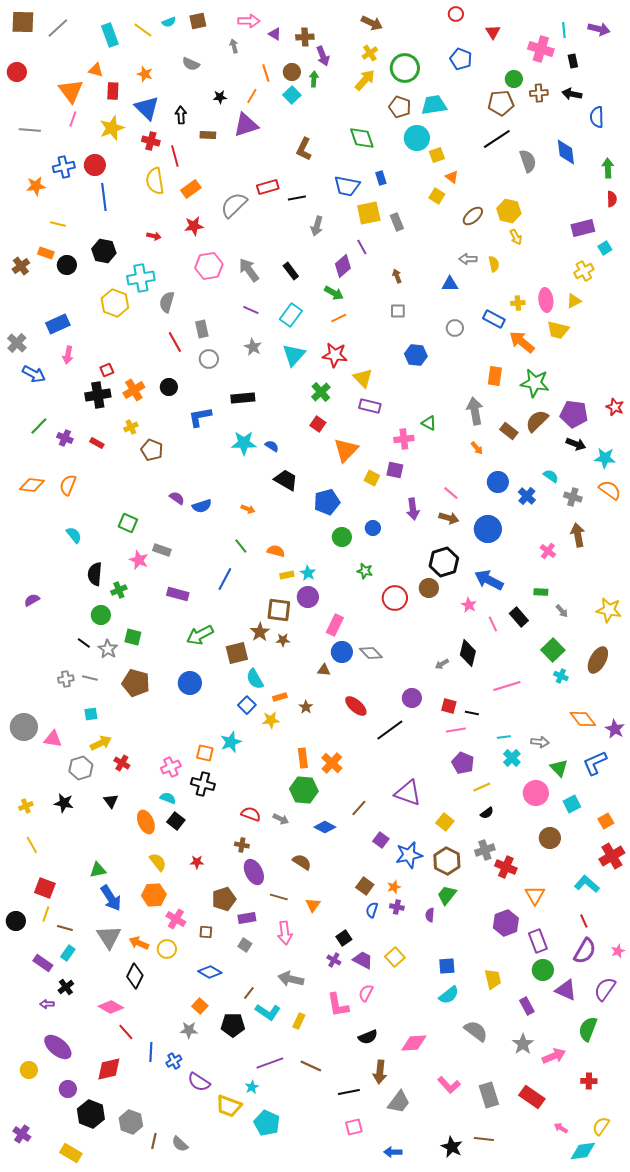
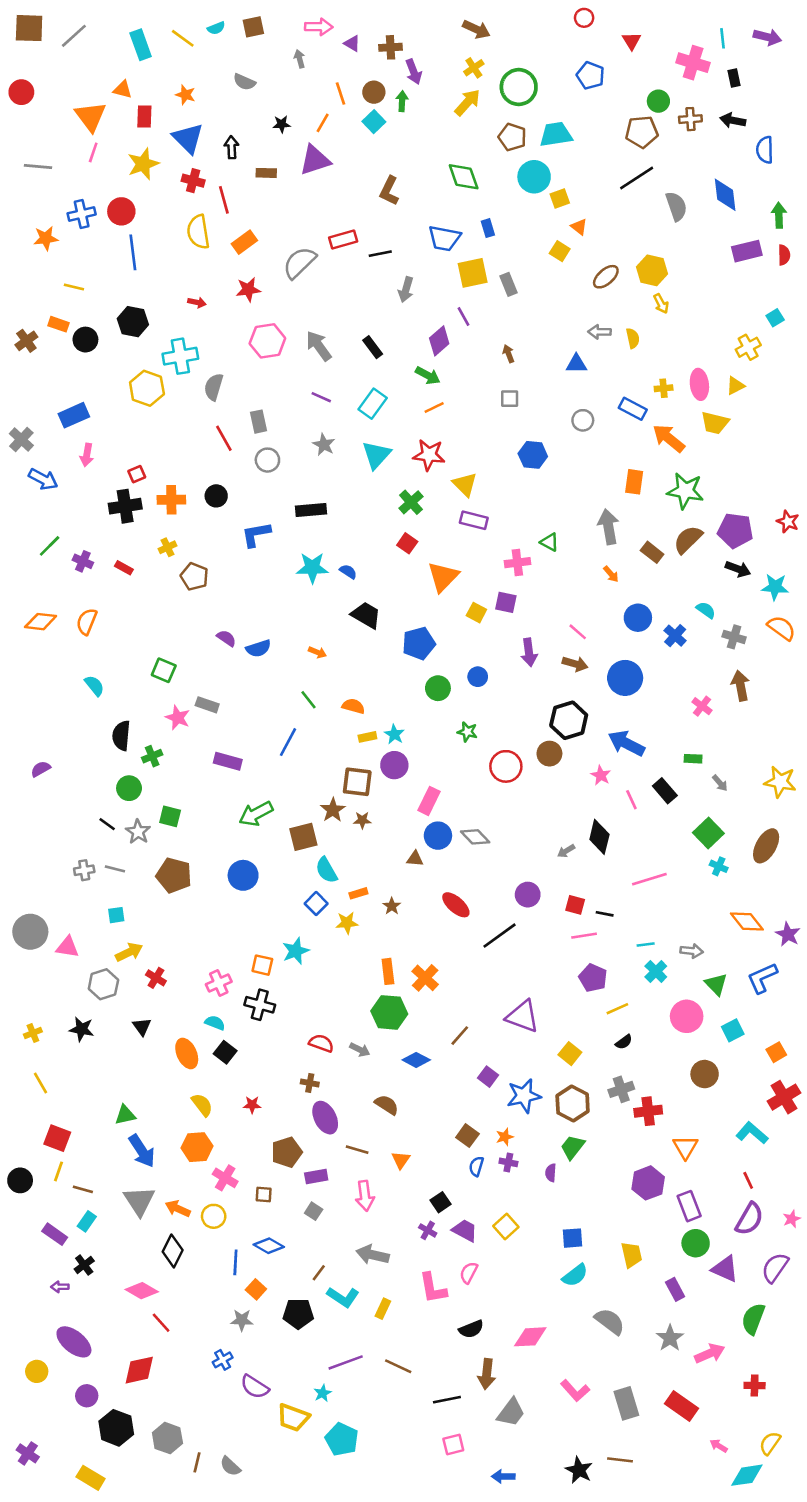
purple rectangle: (583, 228) -> (747, 251), moved
orange cross: (134, 390) -> (171, 500), turned 30
red cross: (506, 867) -> (648, 1111), turned -30
blue line: (151, 1052) -> (235, 1262), moved

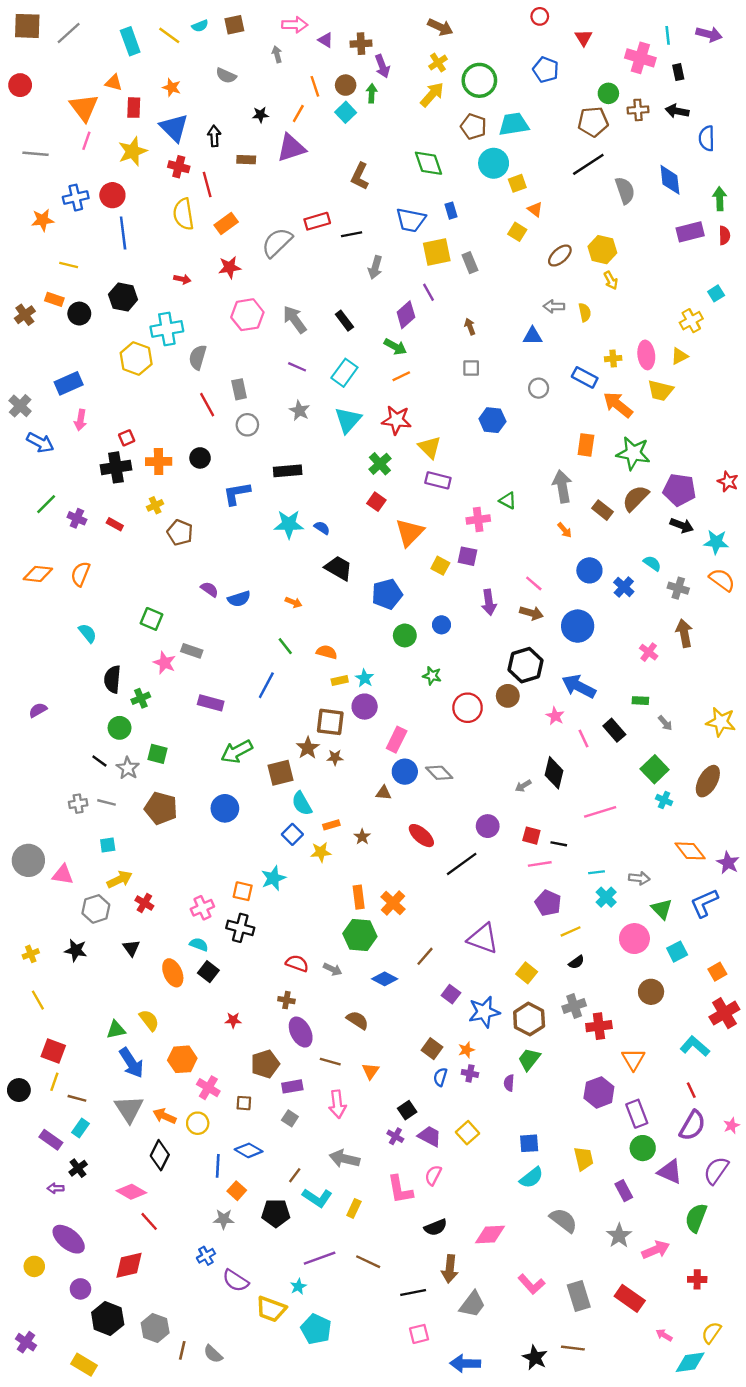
yellow semicircle: (202, 1105) -> (149, 1020), moved
blue arrow: (503, 1476) -> (465, 1363), size x1.4

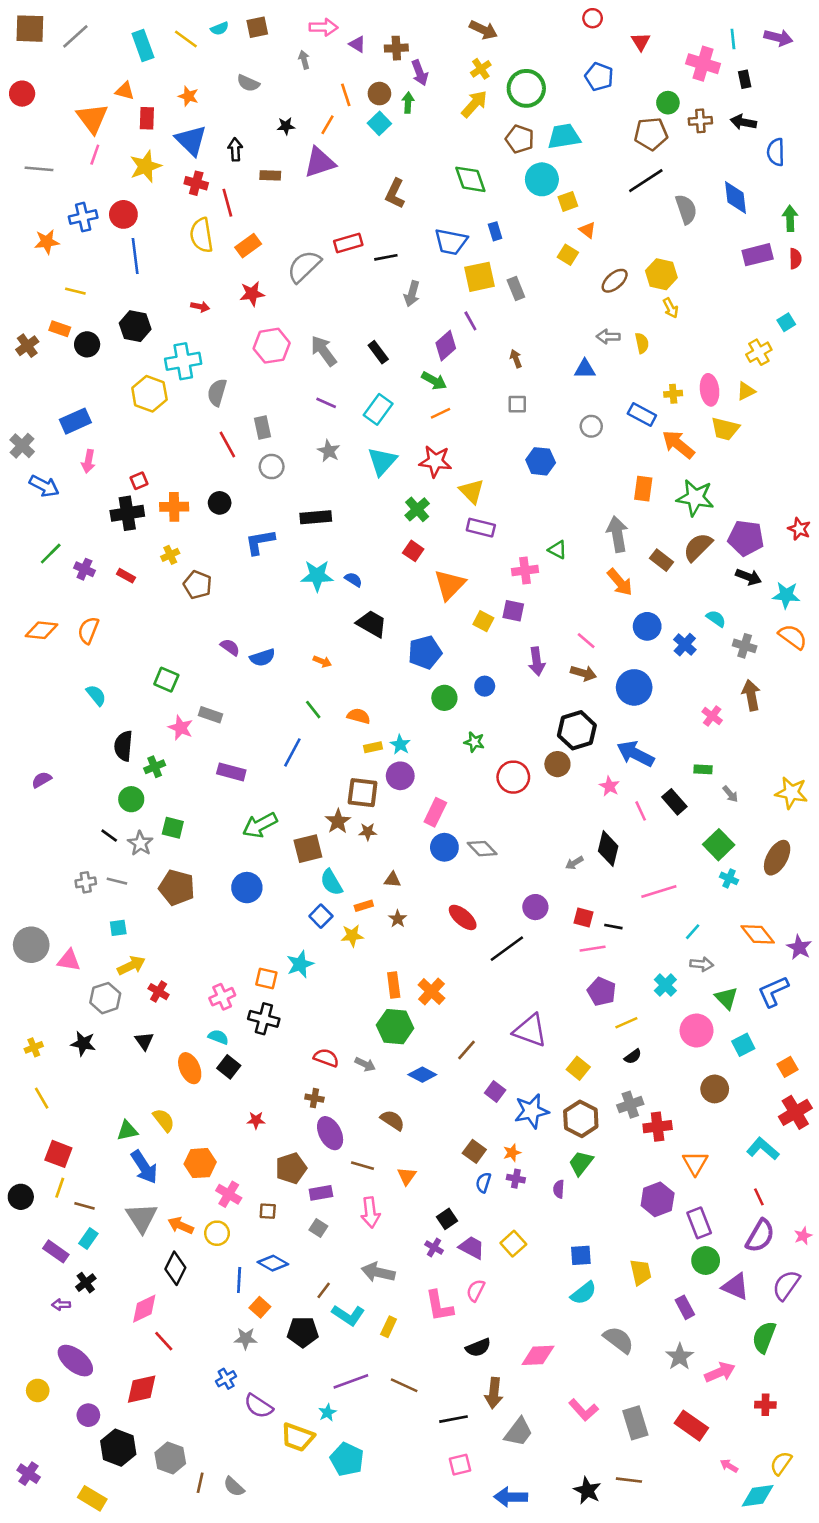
orange arrow: (565, 530) -> (620, 582), size x1.6
brown triangle: (383, 793) -> (392, 880), moved
cyan line: (597, 872) -> (693, 932), moved, turned -42
pink diamond: (131, 1192) -> (144, 1309), turned -56

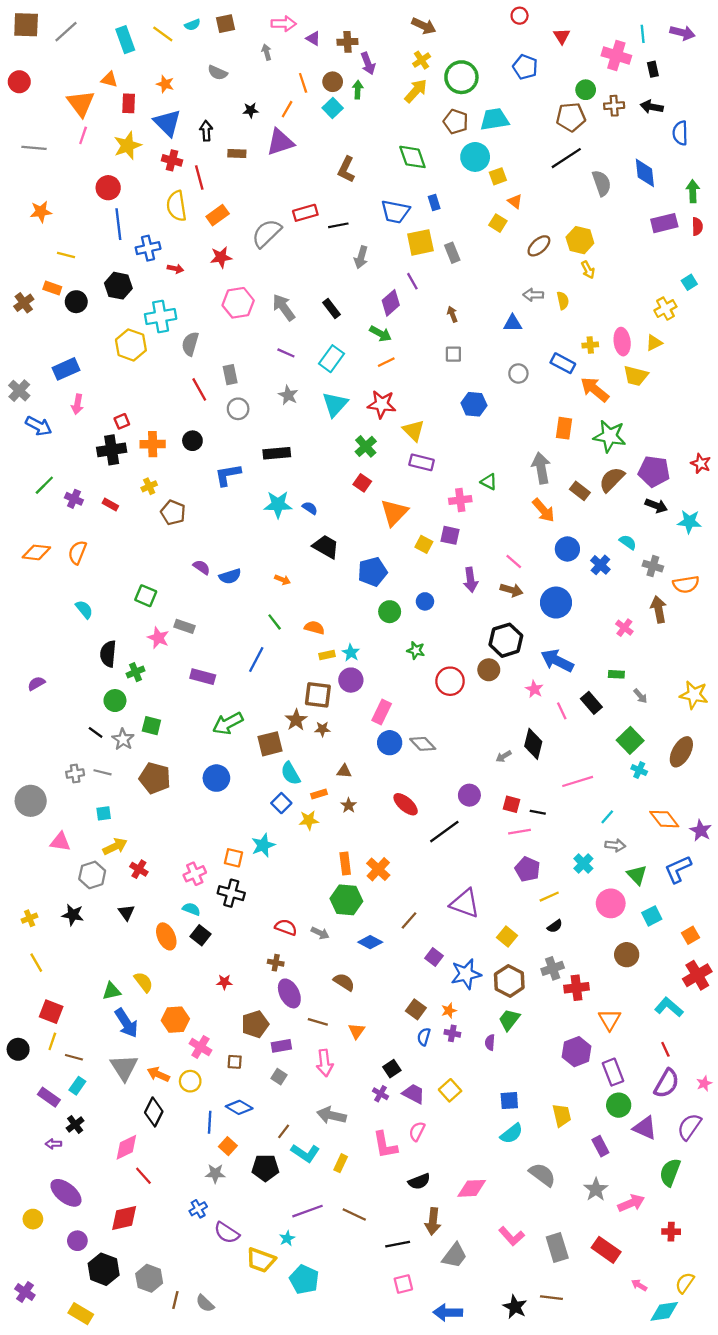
blue cross: (83, 217) -> (148, 248), moved
orange semicircle: (793, 637) -> (686, 584), moved, turned 135
gray circle: (31, 945) -> (31, 801), moved

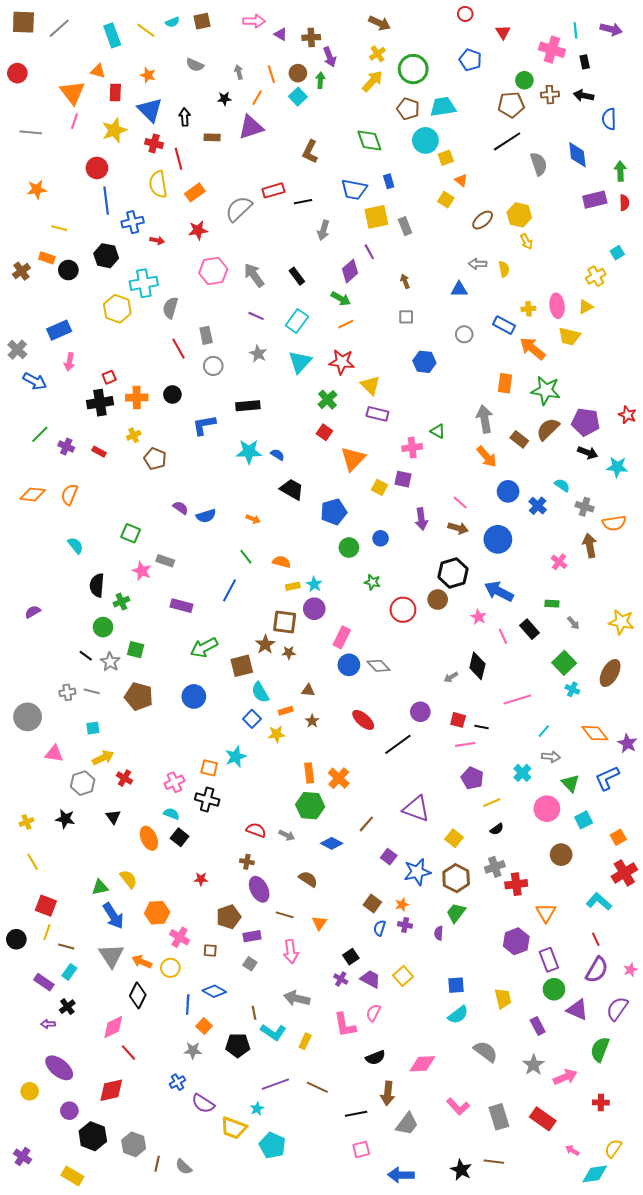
gray arrow: (267, 52) -> (239, 72), moved
brown line: (284, 1131) -> (254, 1013), turned -48

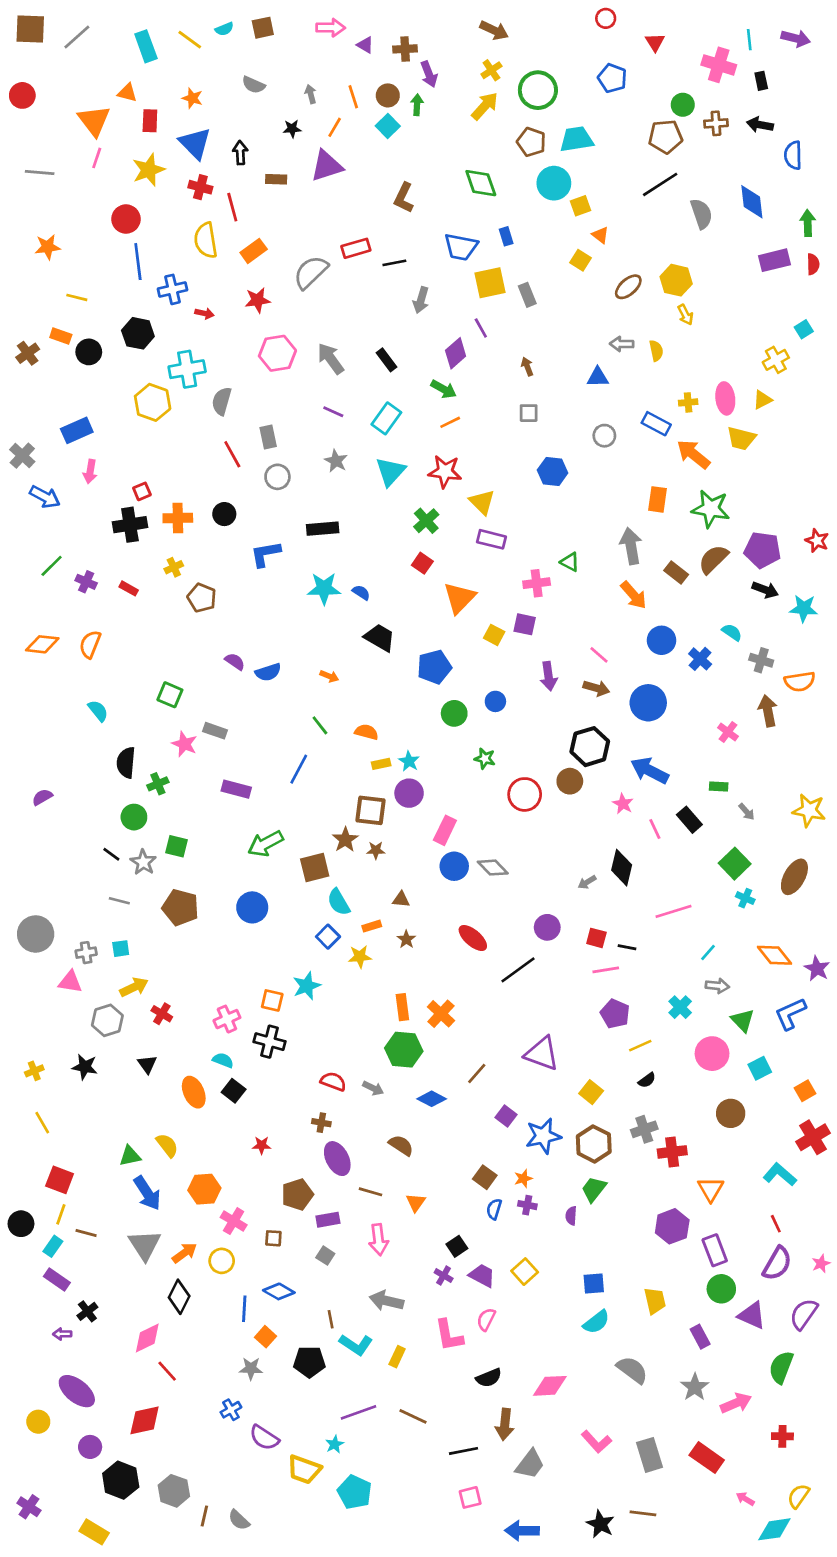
gray cross: (67, 692) -> (86, 953), moved
orange arrow: (142, 962) -> (184, 1253), turned 120
cyan rectangle: (69, 972) -> (53, 1246), moved

